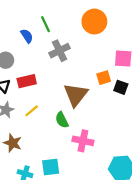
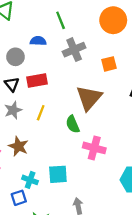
blue semicircle: (27, 36) -> (38, 41), moved, turned -56
orange square: (104, 78) -> (109, 64), moved
yellow line: (32, 111) -> (41, 113), turned -32

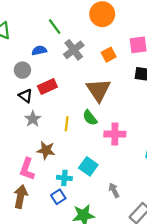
yellow line: (41, 113) -> (67, 124), moved
cyan square: (58, 174) -> (88, 166), turned -36

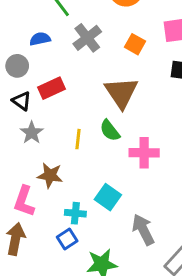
orange square: (109, 55) -> (135, 44), turned -32
gray arrow: (114, 190) -> (143, 230), size x1.5

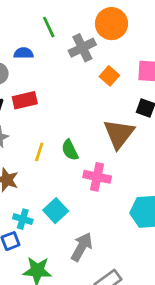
gray cross: (87, 38) -> (82, 48), moved
brown triangle: (121, 93) -> (119, 134), moved
gray arrow: (143, 230) -> (82, 247), turned 44

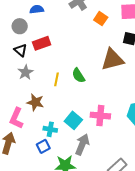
brown triangle: (119, 134) -> (113, 60), turned 45
pink cross: (97, 177) -> (100, 116), moved
gray arrow: (82, 247) -> (82, 144), moved

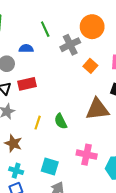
pink cross: (100, 116) -> (87, 155), moved
cyan square: (73, 120) -> (50, 167), turned -30
cyan cross: (50, 129) -> (16, 171), moved

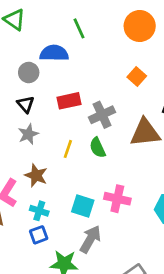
gray cross: (70, 45) -> (102, 115), moved
blue semicircle: (26, 49) -> (54, 53), size x1.5
red rectangle: (27, 84) -> (69, 101), moved
pink cross: (87, 155) -> (117, 199), moved

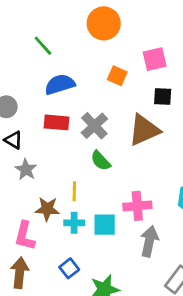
blue semicircle: (54, 53) -> (60, 84), moved
red rectangle: (69, 101) -> (56, 122), turned 35
yellow line: (68, 149) -> (74, 191), moved
cyan cross: (39, 211) -> (74, 223), moved
gray arrow: (90, 239) -> (149, 241), moved

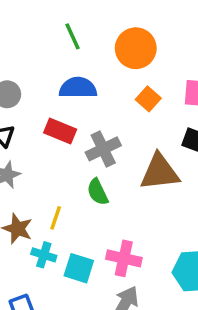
orange circle: (104, 23) -> (136, 48), moved

